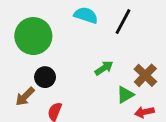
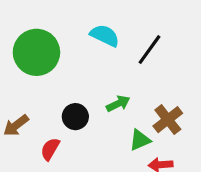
black circle: (45, 77) -> (75, 117), moved

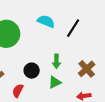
green arrow: (118, 104) -> (56, 61), turned 120
green triangle: (140, 140) -> (55, 82), moved

